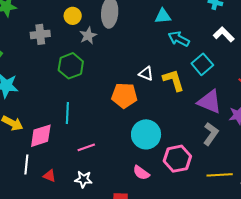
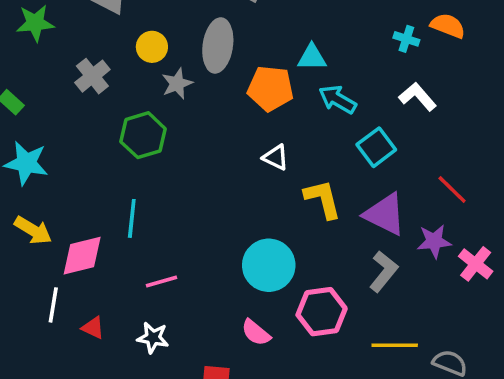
gray cross: (40, 34) -> (92, 76), turned -36
yellow L-shape: (174, 80) -> (323, 199), moved
orange pentagon: (124, 95) -> (270, 88), moved

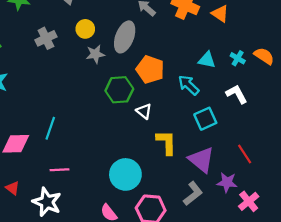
cyan triangle: (312, 57) -> (207, 60), moved
green hexagon: (143, 135) -> (119, 90), moved
white star: (153, 338) -> (47, 202), size x1.5

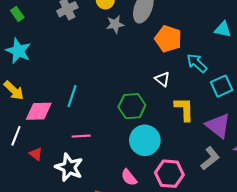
cyan arrow: (189, 85) -> (197, 63), moved
green hexagon: (119, 90) -> (132, 106), moved

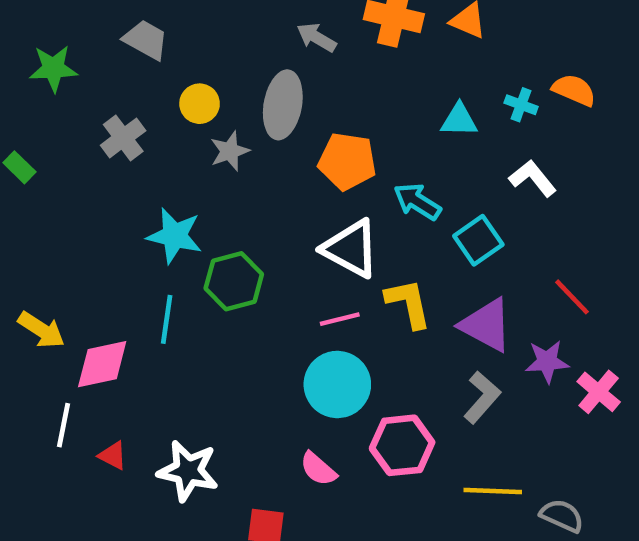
cyan star: (18, 51) -> (175, 236), moved
white triangle: (162, 79) -> (351, 249), size x1.8
green hexagon: (132, 106) -> (234, 281), moved
pink line: (81, 136) -> (340, 319), moved

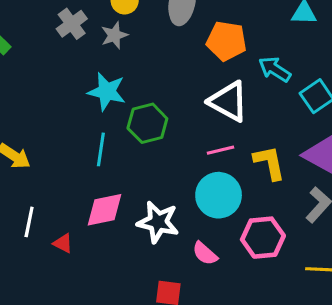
gray star: (230, 151) -> (114, 35), moved
yellow L-shape: (408, 303) -> (269, 163), moved
pink diamond: (102, 364) -> (104, 210), moved
white star: (188, 471) -> (158, 222), moved

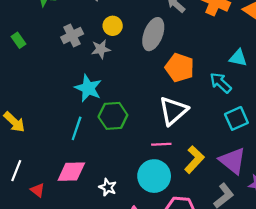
cyan arrow: (275, 69) -> (221, 83), moved
white triangle: (228, 101) -> (173, 111), turned 40
yellow L-shape: (269, 163) -> (194, 160), turned 44
white star: (158, 222) -> (108, 187), size x0.6

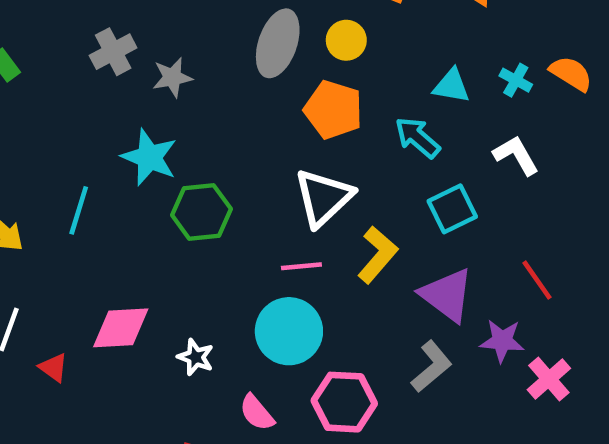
yellow circle: (113, 26) -> (346, 40), moved
cyan line: (77, 128) -> (79, 210), moved
yellow L-shape: (194, 160) -> (378, 255), moved

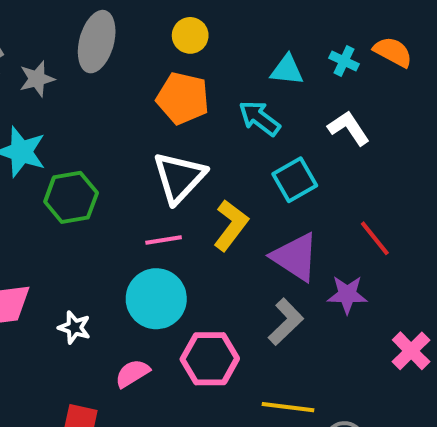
gray ellipse: (278, 43) -> (97, 42), moved
pink cross: (549, 379) -> (411, 351), moved
pink semicircle: (257, 413) -> (132, 373), turned 102

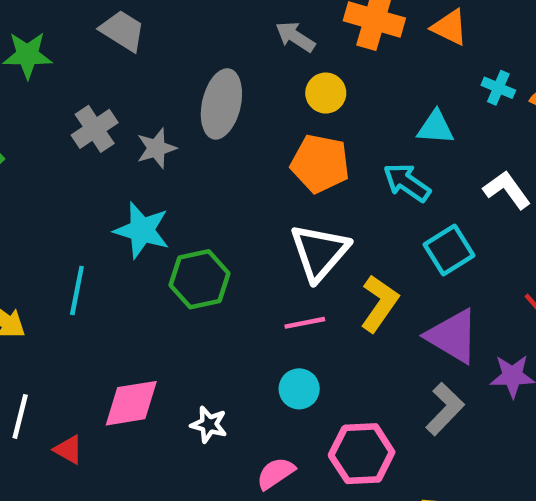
cyan cross: (344, 61) -> (498, 88), moved
cyan circle: (156, 299) -> (299, 389), size x0.6

